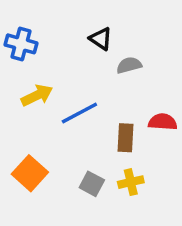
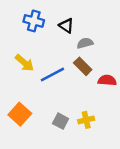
blue cross: (21, 44) -> (34, 21), moved
yellow arrow: (37, 95) -> (24, 63), turned 66
brown rectangle: (125, 138) -> (83, 66), moved, turned -48

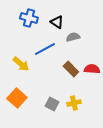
yellow arrow: (24, 63) -> (21, 64), moved
brown rectangle: (83, 66) -> (71, 69), moved
blue line: (52, 74) -> (45, 49), moved

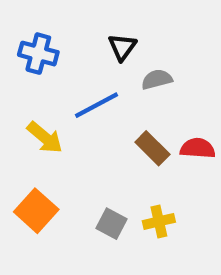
blue cross: (29, 18) -> (38, 54), moved
black triangle: (57, 22) -> (122, 47), turned 32

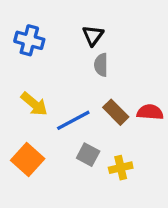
gray semicircle: (157, 79) -> (101, 65), moved, turned -75
blue line: (96, 105) -> (73, 120), moved
gray square: (112, 224) -> (88, 155), moved

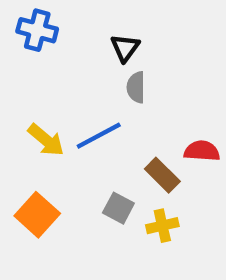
blue cross: (29, 40) -> (37, 30), moved
brown rectangle: (116, 112) -> (162, 175), moved
blue line: (73, 120) -> (99, 136), moved

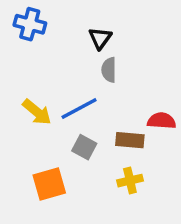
brown rectangle: (162, 175) -> (130, 140), turned -40
gray square: (118, 208) -> (84, 147), moved
orange square: (37, 215) -> (49, 184), moved, turned 32

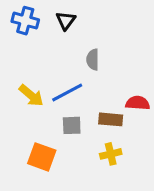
black triangle: (100, 38) -> (66, 21), moved
gray square: (84, 147) -> (72, 125), turned -30
orange square: (49, 184) -> (42, 157), turned 36

